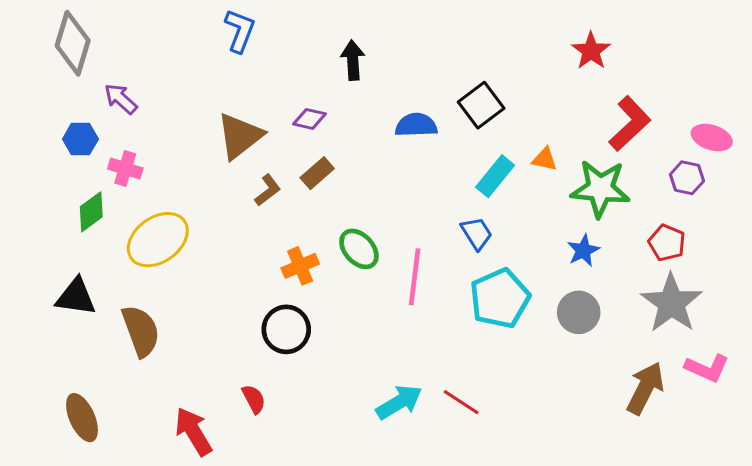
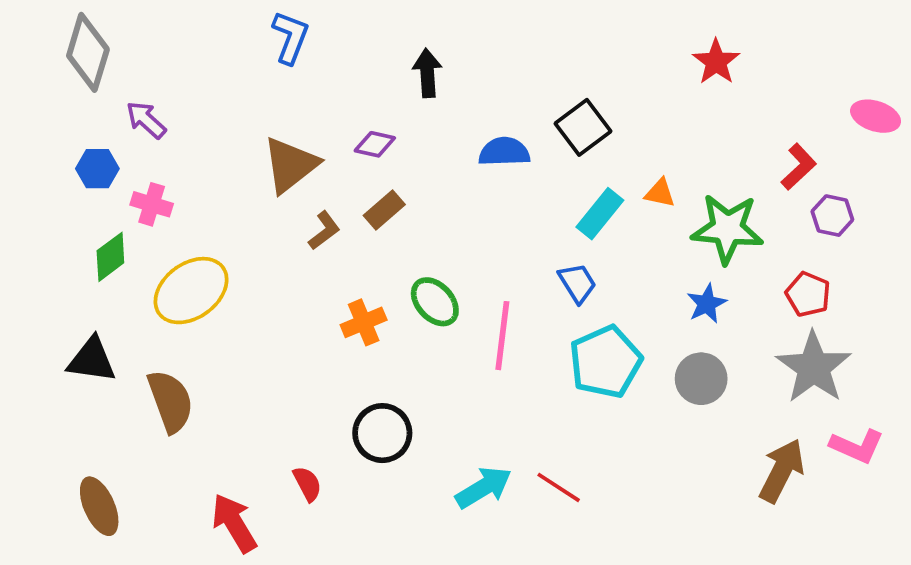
red L-shape: (630, 124) -> (799, 167), moved, size x0.7
pink ellipse: (712, 138) -> (876, 116), moved
black circle: (286, 329) -> (382, 433), moved

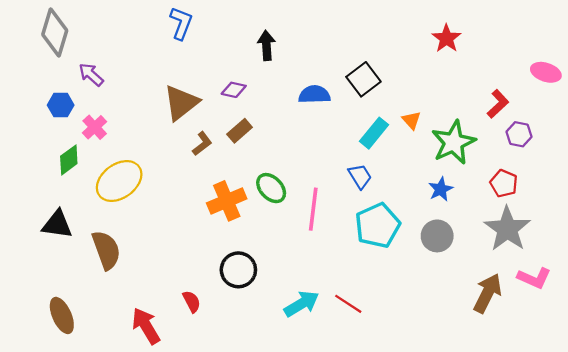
orange triangle: (660, 193) -> (411, 120), turned 36
pink cross: (152, 204) -> (95, 127), turned 30
green star: (727, 229) -> (454, 142), turned -30
orange cross: (364, 322) -> (227, 201), size x1.4

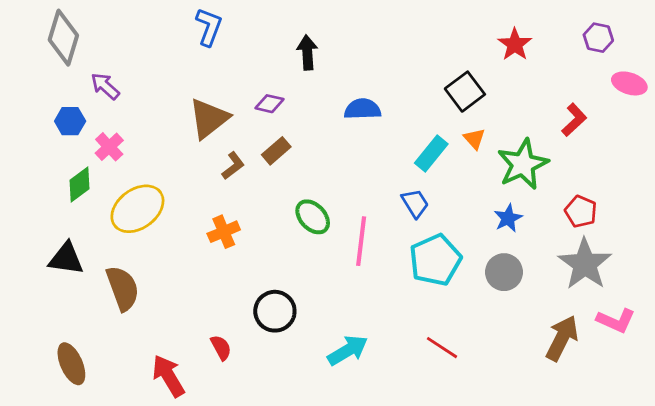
black square: (363, 79) -> (465, 92), moved
purple hexagon: (519, 134) -> (598, 38), moved
orange cross: (227, 201) -> (224, 232), moved, size x0.7
red line: (348, 304) -> (442, 348), moved

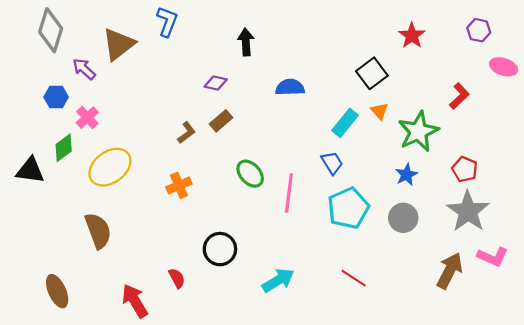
brown triangle: (209, 118) -> (119, 44), moved
black triangle: (66, 259) -> (30, 170), moved

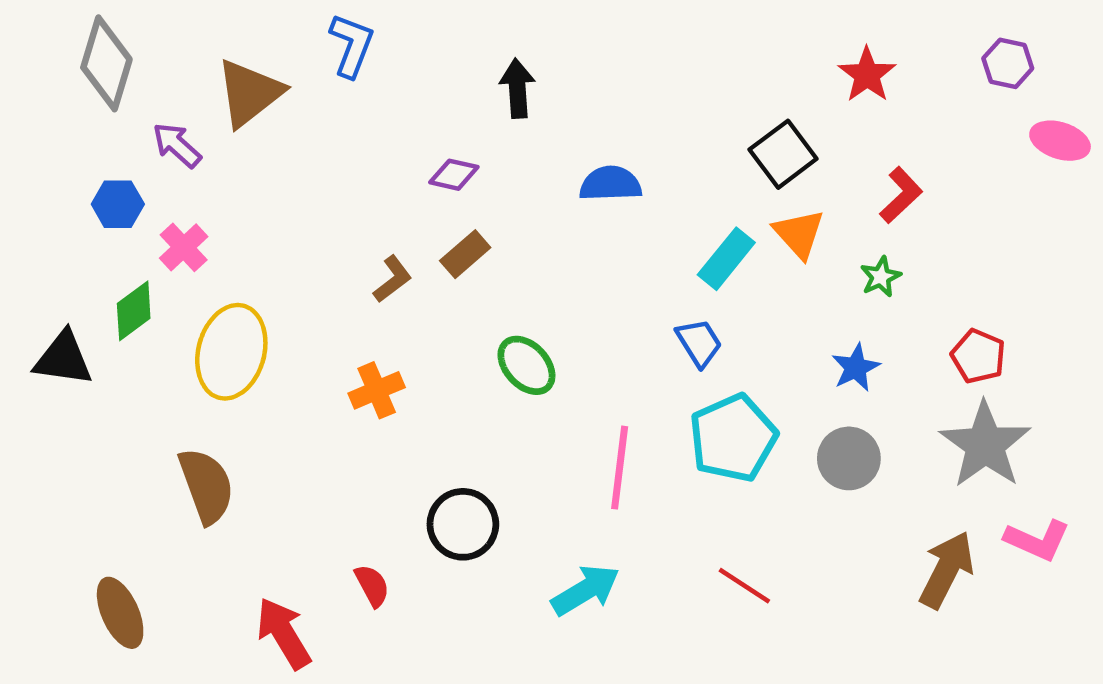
red L-shape: (459, 96) -> (901, 195), moved
orange triangle: (380, 111) -> (799, 234), size x1.4
green star: (418, 132) -> (881, 277), size x0.5
yellow ellipse: (110, 167) -> (231, 352), turned -39
pink line: (289, 193) -> (620, 468), moved

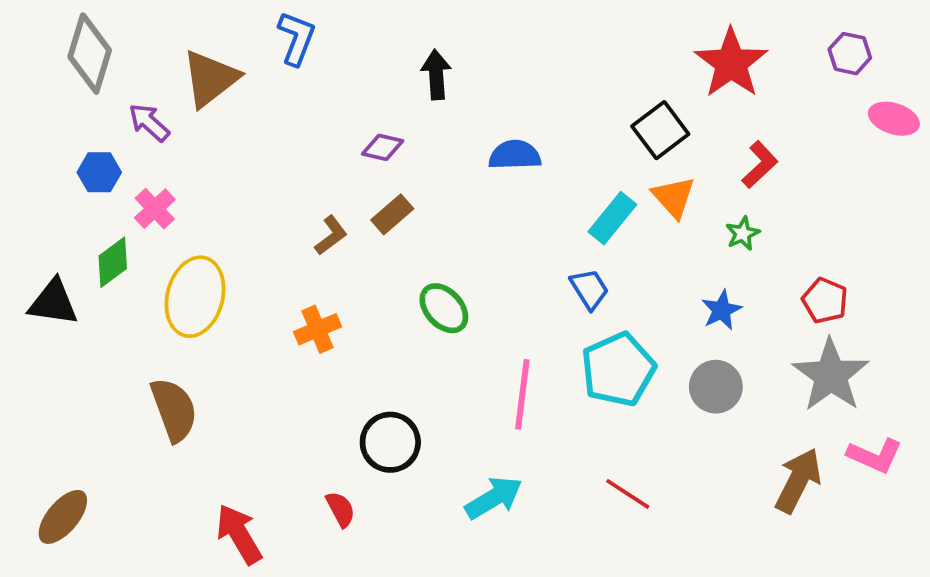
red star: (867, 75) -> (731, 63), size x1.5
red semicircle: (372, 586) -> (341, 509), moved
brown ellipse: (120, 613) -> (63, 517), moved, turned 64

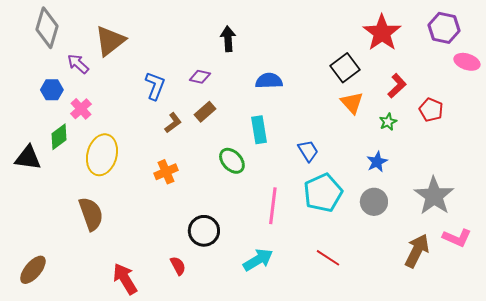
blue L-shape: (296, 38) -> (155, 86), moved
purple hexagon: (850, 54) -> (444, 28), size x1.4
cyan rectangle: (612, 218) -> (259, 130), moved, turned -48
red pentagon: (825, 301) -> (431, 110), moved

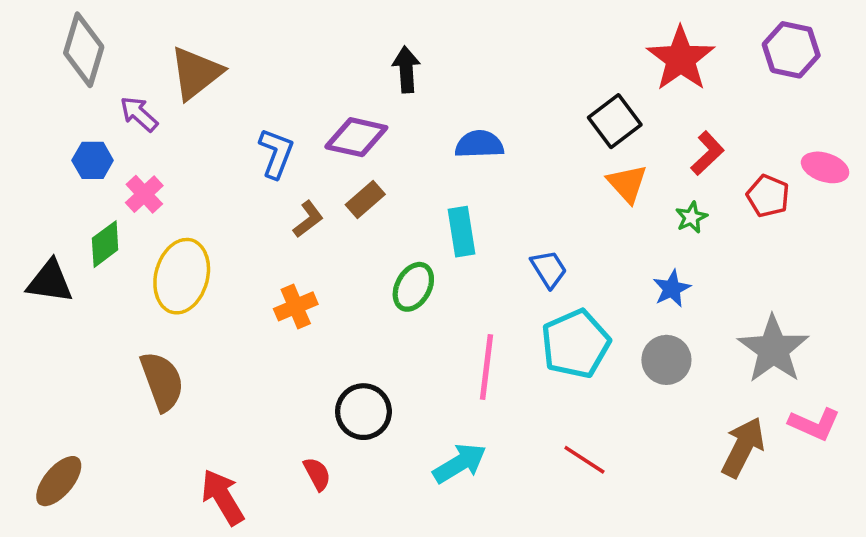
pink ellipse: (467, 62) -> (825, 167), moved
purple diamond: (200, 77) -> (356, 137), size x1.6
green ellipse: (232, 161) -> (413, 287), turned 72

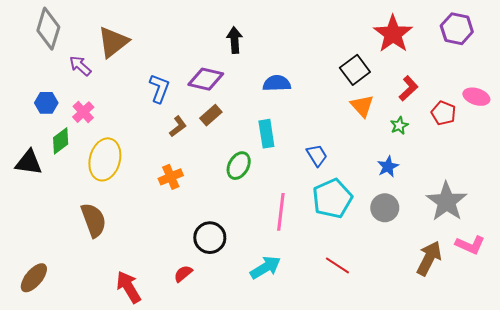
blue hexagon: (93, 160) -> (46, 103), moved
red semicircle: (317, 474) -> (183, 274), turned -102

